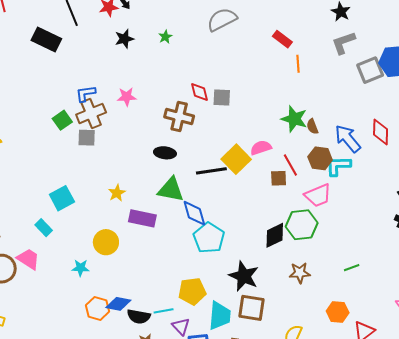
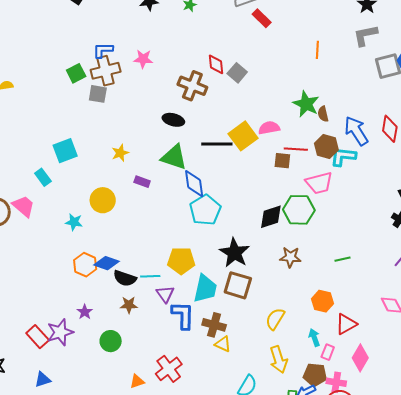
red rectangle: (282, 39) -> (262, 18), moved
gray square: (222, 98) -> (237, 73), turned 30
red line: (290, 165) -> (296, 149), turned -65
purple rectangle: (142, 218) -> (142, 182), size x0.6

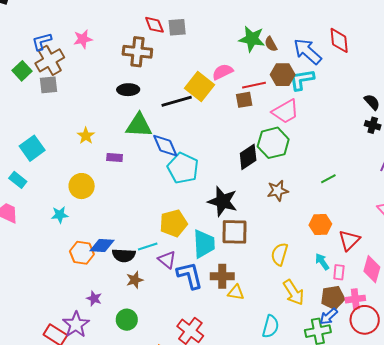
gray square: (237, 73) -> (177, 27), turned -30

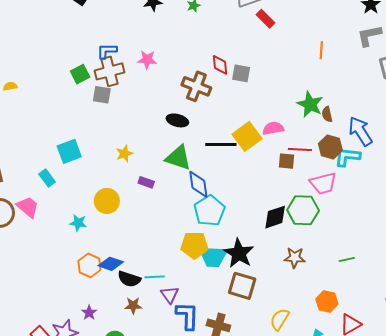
yellow pentagon: (173, 223) -> (194, 245), moved
cyan trapezoid: (204, 244) -> (213, 256), moved, turned 80

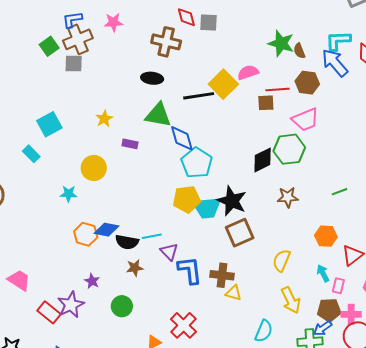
cyan L-shape: (347, 157) -> (338, 41), moved
pink trapezoid: (28, 207) -> (19, 280), moved
brown square: (242, 286) -> (240, 233), turned -32

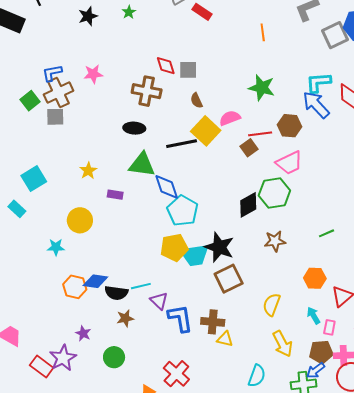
brown semicircle: (299, 51) -> (196, 100), moved
brown square: (266, 103) -> (249, 148), turned -30

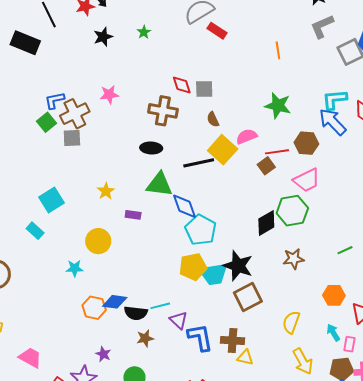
blue L-shape: (52, 73) -> (55, 100), moved

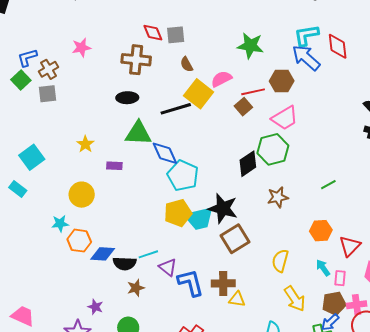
brown cross: (75, 114) -> (48, 69), size x0.7
orange hexagon: (94, 308) -> (79, 241), moved

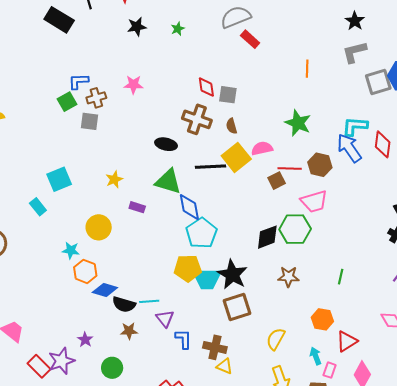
brown cross: (136, 60) -> (197, 119), moved
green line: (328, 185) -> (341, 277), turned -63
blue L-shape: (191, 283) -> (183, 339), size x0.7

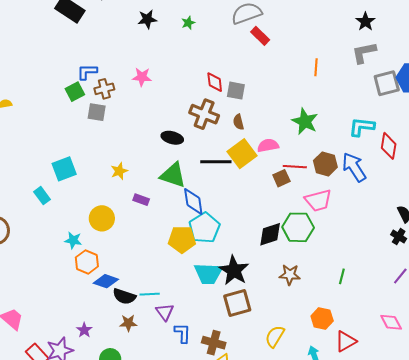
blue arrow: (349, 148) -> (354, 167), moved
yellow pentagon: (188, 268) -> (182, 239), moved

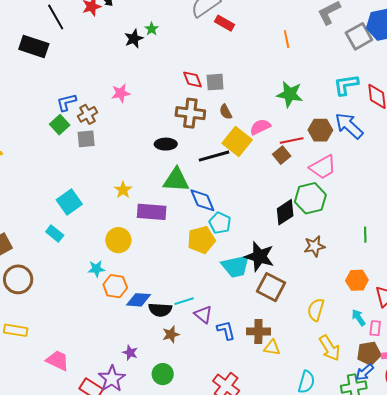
black star: (147, 19) -> (134, 39), moved
purple rectangle: (141, 200) -> (152, 212), size x1.8
cyan pentagon: (204, 228) -> (220, 223), size x0.7
brown square: (237, 303) -> (271, 287), turned -32

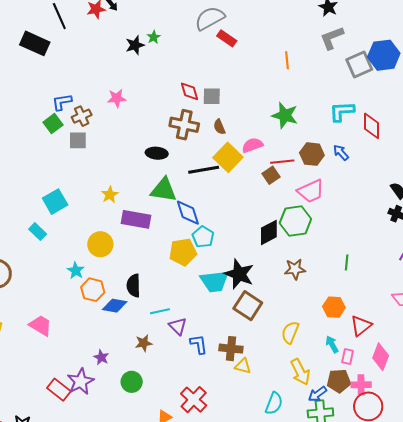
blue arrow: (349, 126) -> (341, 153), size x0.6
cyan star: (96, 269) -> (76, 271), turned 30
black semicircle: (160, 310) -> (134, 286), moved, turned 80
pink trapezoid: (58, 360) -> (41, 325), moved
blue arrow: (365, 372) -> (317, 394), moved

